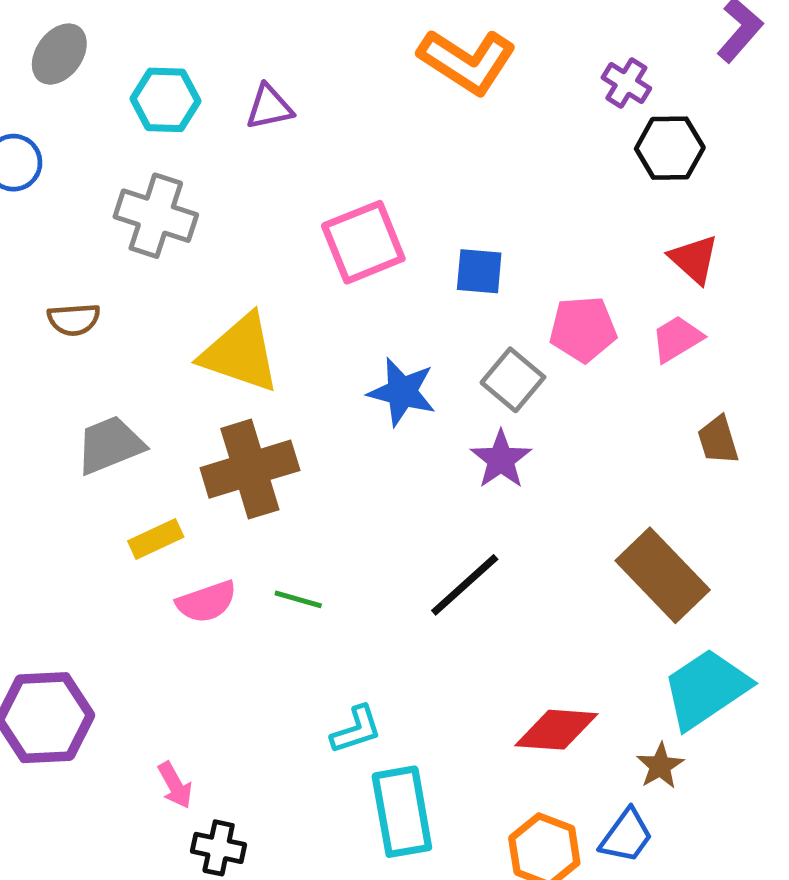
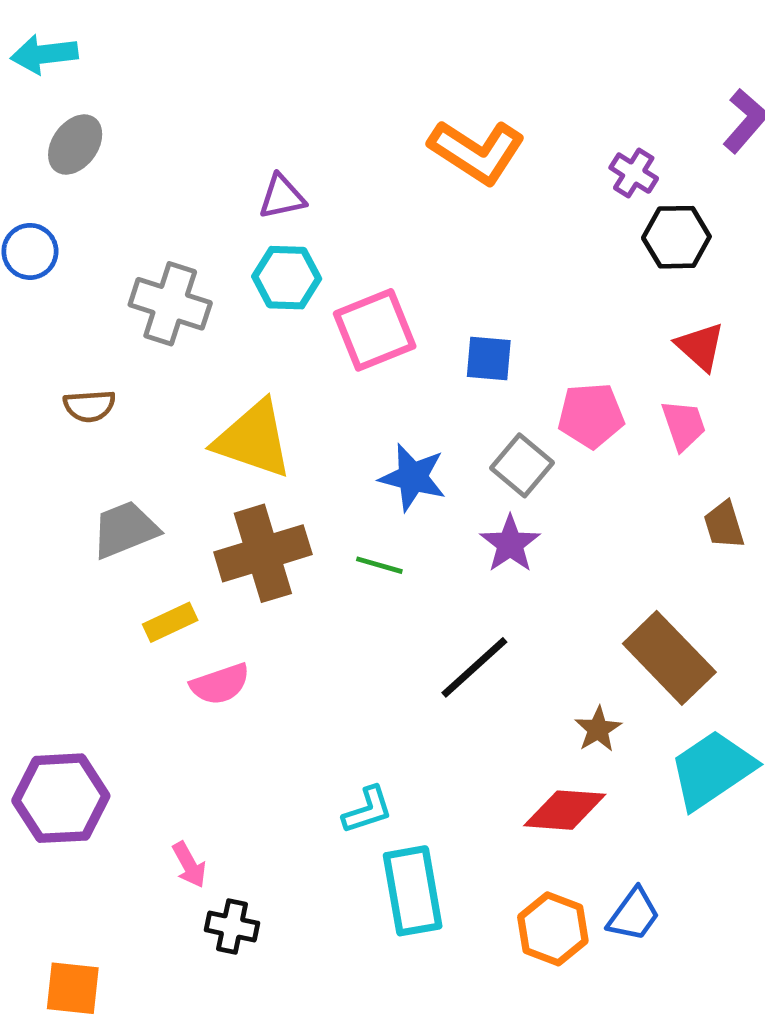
cyan hexagon: (165, 100) -> (287, 278), moved
pink trapezoid: (677, 339) -> (684, 425), turned 102
green line: (298, 599) -> (379, 565), moved
brown star: (660, 766) -> (598, 729), moved

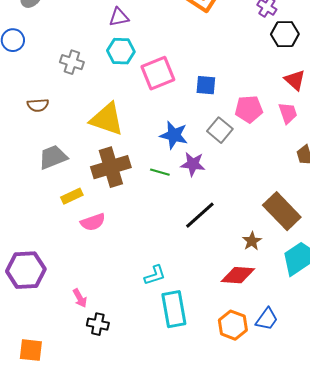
gray cross: (170, 304) -> (72, 62), size x0.7
purple star: (510, 544) -> (193, 164), moved, turned -30

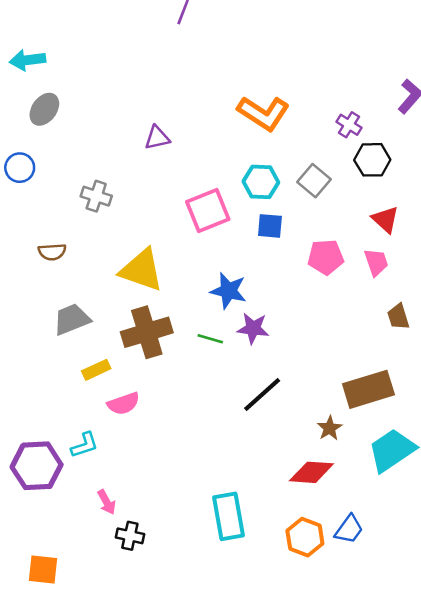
cyan hexagon: (121, 51) -> (261, 182), moved
gray square: (220, 130) -> (314, 181), moved
brown rectangle: (282, 211) -> (368, 389), turned -63
cyan L-shape: (155, 275) -> (85, 445), moved

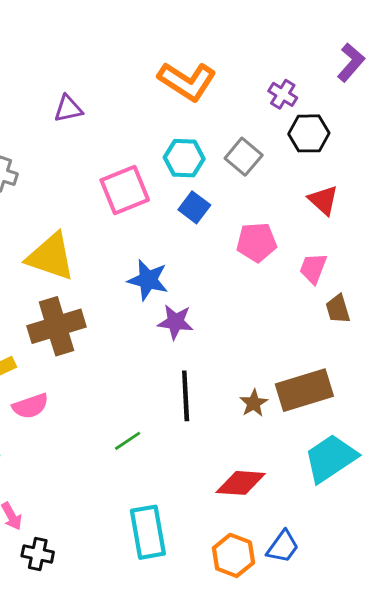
blue square: (270, 226) -> (194, 207), turned 32
pink trapezoid: (376, 262) -> (313, 268), moved, turned -140
green line: (210, 339) -> (128, 441), moved, turned -50
black line: (262, 394) -> (186, 396), turned -51
brown star: (330, 428) -> (254, 403), moved

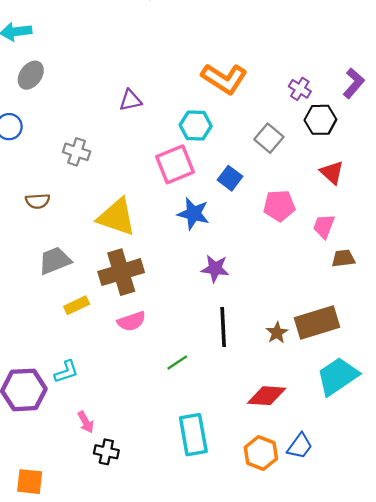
purple L-shape: (351, 62) -> (354, 83), moved
cyan hexagon: (184, 158) -> (196, 125), moved
blue star: (148, 280) -> (193, 214), moved
brown trapezoid: (338, 309) -> (343, 258), turned 100
pink semicircle: (30, 406) -> (132, 321), moved

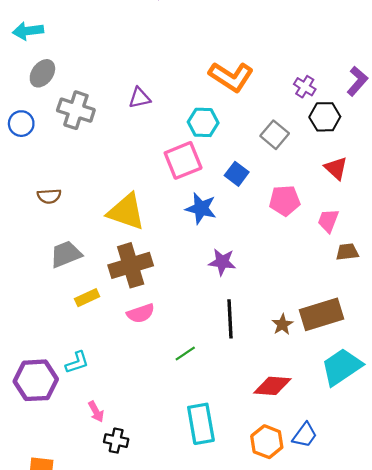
gray cross: (77, 152) -> (76, 110), moved, size x1.4

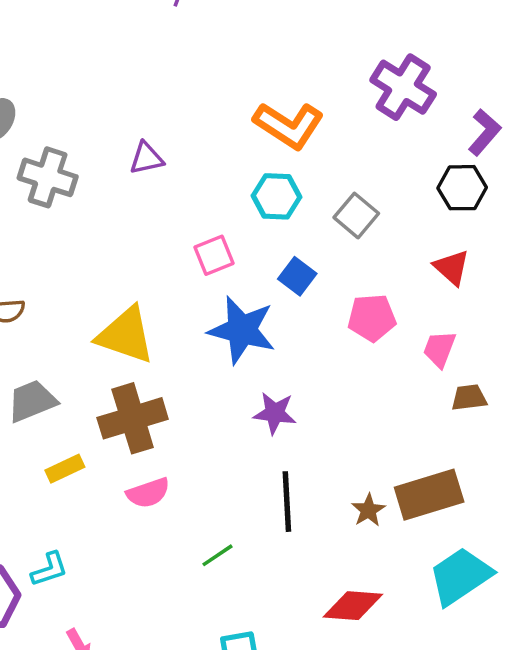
purple cross: (305, 87) -> (403, 87), moved, size x1.8
black hexagon: (325, 117) -> (462, 188), moved
cyan hexagon: (203, 122) -> (276, 196), moved
pink square: (183, 160) -> (214, 255), size x0.7
blue star: (201, 208) -> (242, 330), size x1.4

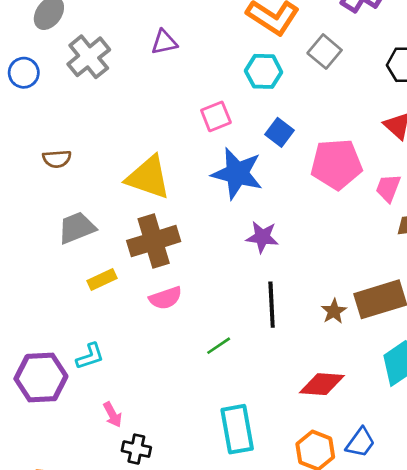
gray cross: (48, 177) -> (89, 57), turned 33
gray square: (356, 215) -> (325, 52), moved
pink pentagon: (372, 318) -> (336, 164), size x1.4

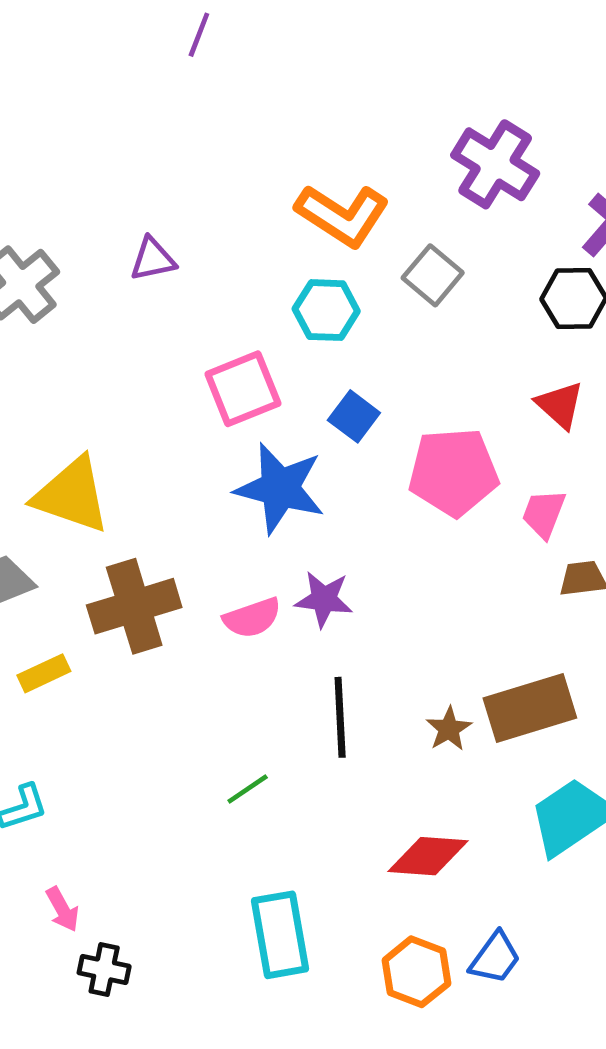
pink square: (216, 116) -> (243, 389), size x1.4
yellow triangle: (148, 177) -> (72, 495), moved
pink semicircle: (166, 298) -> (252, 618), moved

